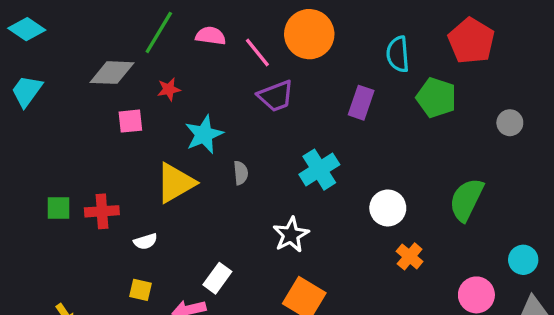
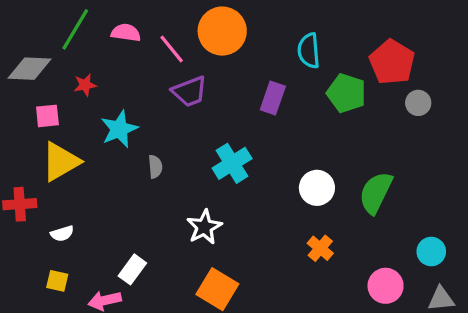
red pentagon: (471, 41) -> (392, 62), moved
gray circle: (510, 123) -> (418, 103), moved
yellow triangle: (176, 183) -> (61, 162), moved
white circle: (388, 208) -> (317, 188), moved

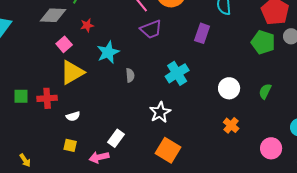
green pentagon: (346, 93) -> (263, 42), moved
pink square: (47, 116) -> (64, 44), turned -35
green semicircle: (376, 193) -> (265, 91), size x0.6

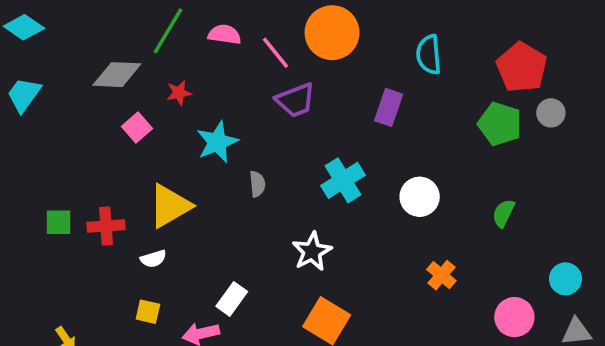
yellow triangle: (72, 72) -> (170, 206), moved
white circle: (229, 88) -> (420, 197), moved

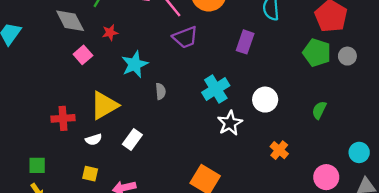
gray diamond: (117, 75) -> (70, 21), turned 60
gray circle: (551, 113) -> (347, 56), moved
green square: (59, 222) -> (37, 165), moved
white star: (312, 251) -> (230, 123), moved
white rectangle: (232, 299) -> (132, 140), moved

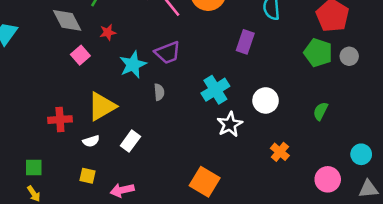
purple trapezoid: (185, 37) -> (168, 53), moved

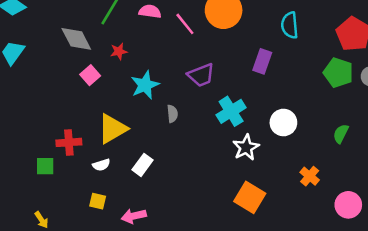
purple trapezoid: (168, 53) -> (201, 75), moved
orange cross: (280, 152) -> (310, 176), moved
green square: (34, 167) -> (45, 166), moved
orange square: (205, 182) -> (250, 197), moved

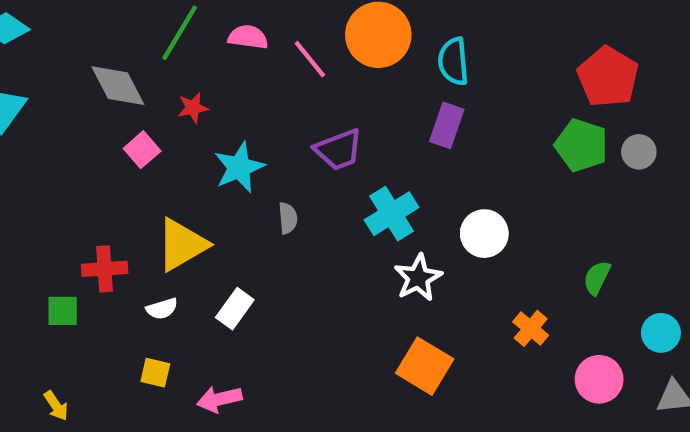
cyan semicircle: (290, 25) -> (453, 61), moved
green semicircle: (341, 134) -> (597, 278), moved

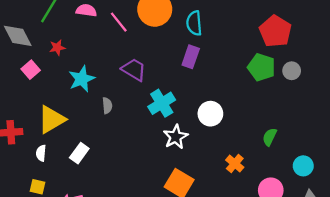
purple trapezoid: (339, 150) -> (134, 70), turned -128
white semicircle: (162, 309) -> (41, 153), turned 112

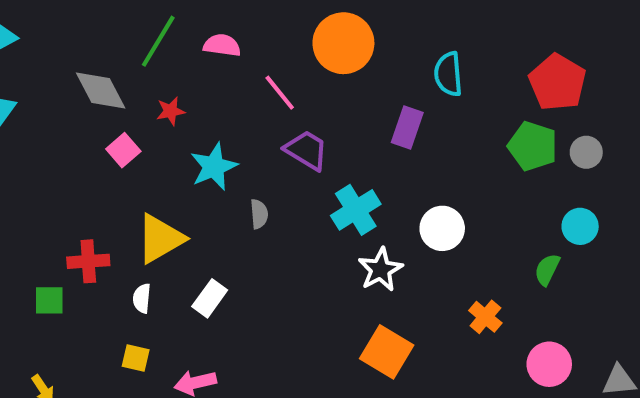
pink line: (119, 22) -> (280, 93), moved
cyan semicircle: (194, 23) -> (448, 74), moved
cyan circle: (303, 166) -> (580, 226), moved

